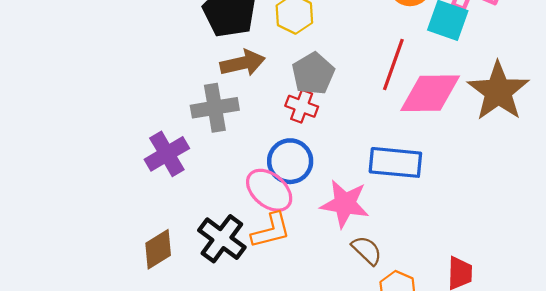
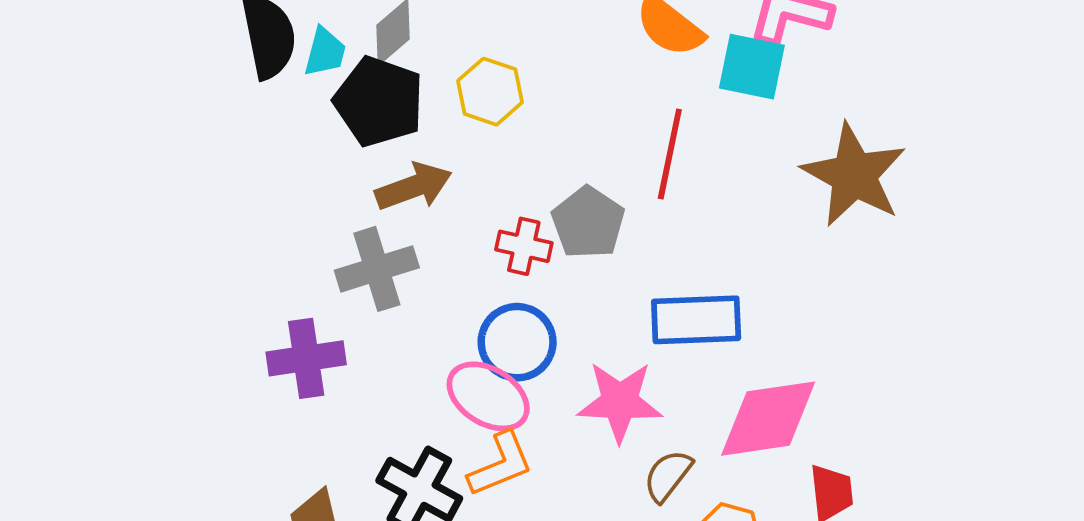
gray pentagon: (313, 74) -> (588, 223), moved
pink diamond: (430, 93) -> (768, 419), moved
purple cross: (167, 154) -> (306, 358), turned 30
brown semicircle: (367, 250) -> (668, 476), turned -88

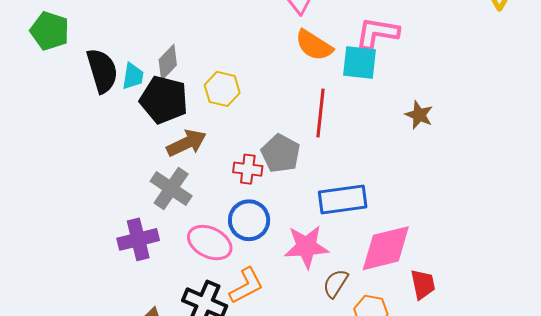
brown star: (854, 175) -> (419, 115), size x0.5
gray cross: (377, 269) -> (171, 189), turned -33
pink ellipse: (488, 396) -> (210, 243), moved

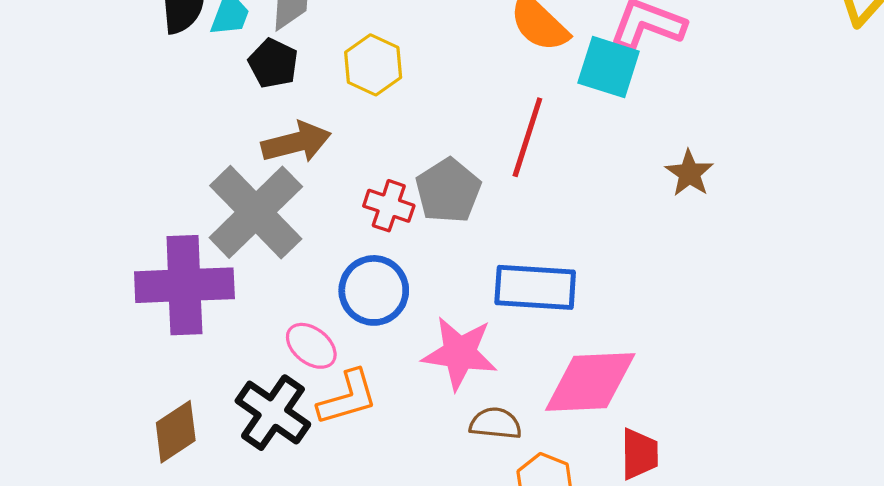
black pentagon: (164, 100) -> (273, 63), size x0.6
gray cross: (171, 189) -> (256, 212), size x1.4
purple cross: (138, 239) -> (184, 285), size x1.4
pink ellipse: (210, 243) -> (311, 346), moved, size x0.7
brown semicircle: (336, 283) -> (495, 423), turned 52

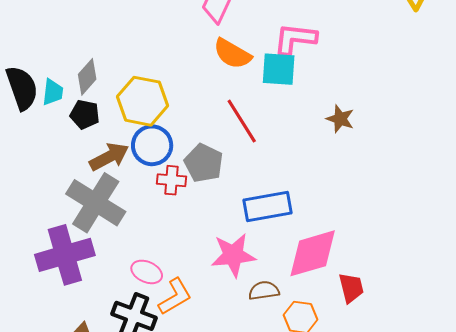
yellow hexagon: (373, 65) -> (143, 101), size x1.4
red line: (527, 137) -> (242, 121), turned -36
blue circle: (374, 290) -> (152, 145), moved

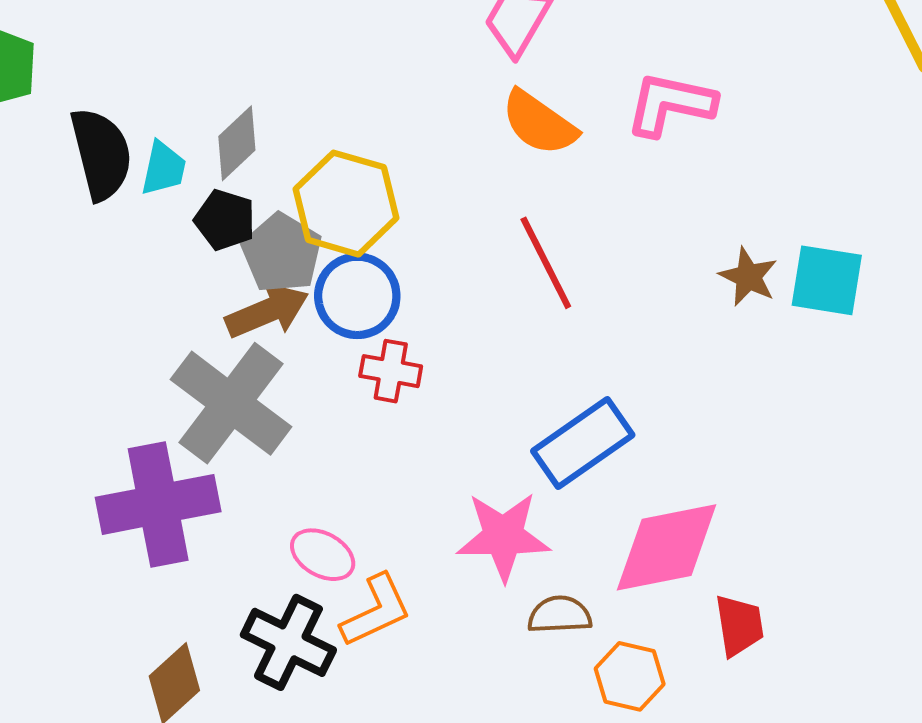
cyan square: (279, 69) -> (827, 280), moved
gray pentagon: (204, 163) -> (282, 253), moved
blue rectangle: (268, 207) -> (583, 443), turned -30

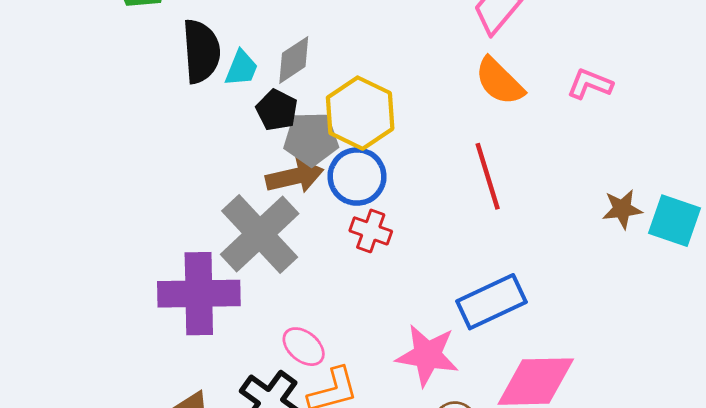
pink L-shape: (670, 104) -> (590, 84), size x0.7
gray pentagon: (282, 253) -> (311, 139), turned 30
brown star: (748, 277) -> (622, 209), turned 30

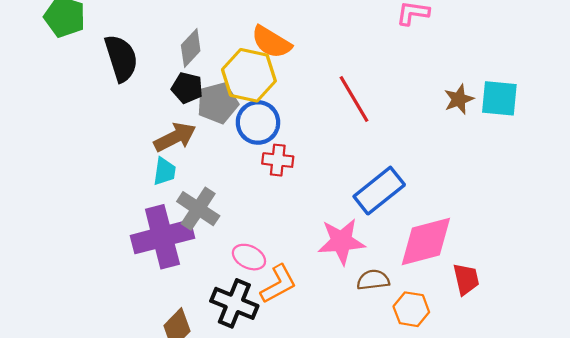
cyan trapezoid: (241, 68) -> (165, 171), moved
orange semicircle: (499, 81) -> (271, 42), moved
brown arrow: (295, 176) -> (175, 137), moved
gray cross: (260, 234) -> (198, 209), moved, size x0.7

